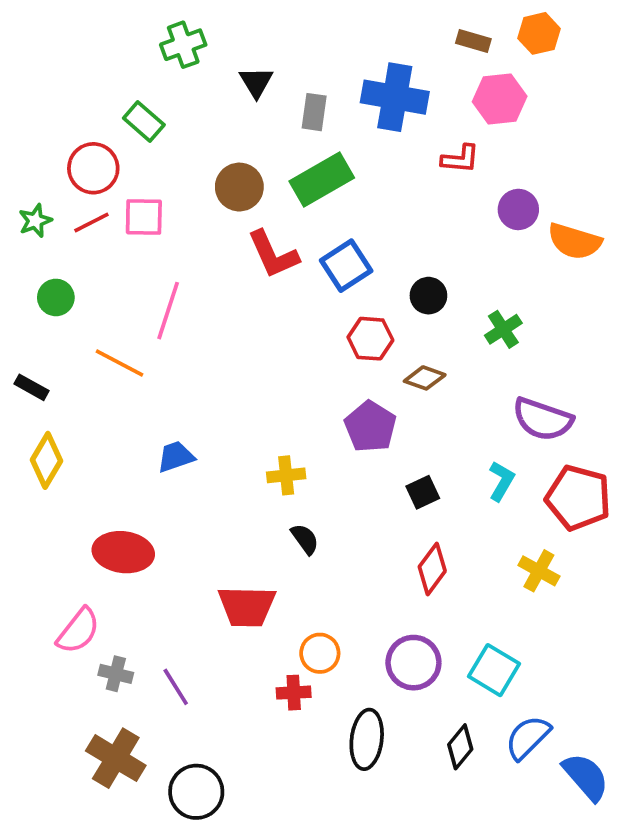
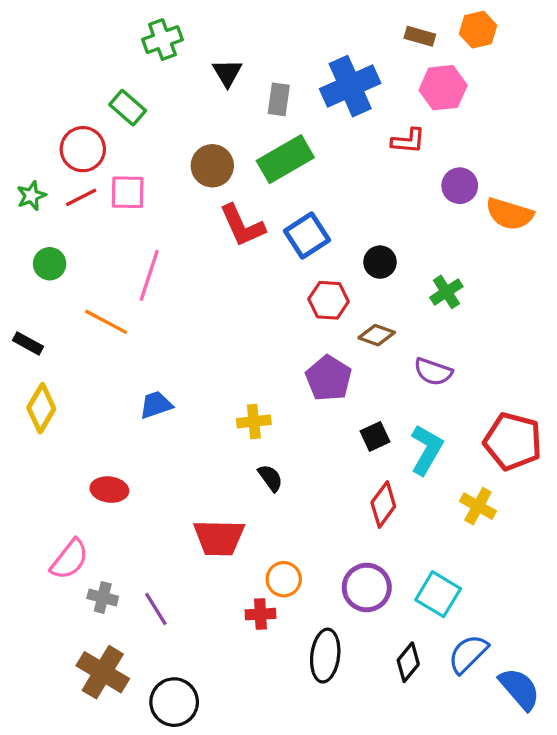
blue cross: (395, 97) -> (350, 86), turned -34
purple semicircle: (543, 419) -> (433, 372), moved, size x0.7
cyan L-shape: (501, 481) -> (426, 450), moved, size x1.4
red ellipse: (123, 552) -> (109, 490), size x0.7

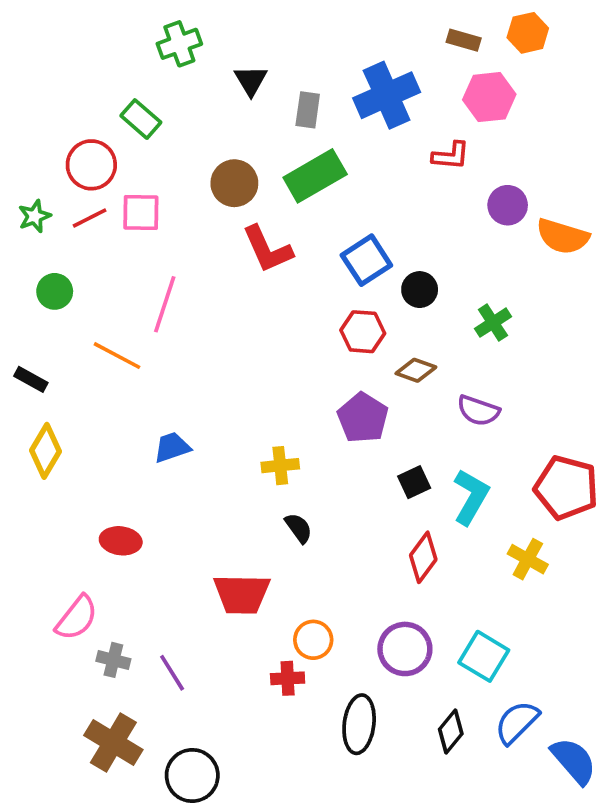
blue square: (307, 235) -> (366, 260), moved

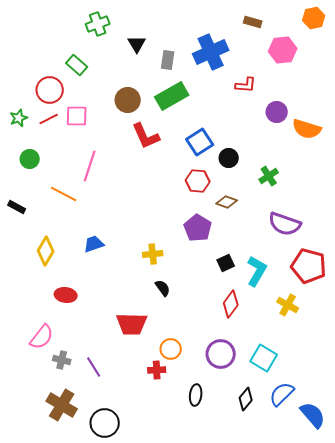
orange hexagon: (528, 33) -> (314, 18), moved
pink hexagon: (489, 97) -> (283, 50), moved
purple semicircle: (478, 411) -> (285, 224), moved, size x1.4
yellow diamond: (46, 451) -> (46, 251), moved
black ellipse: (359, 724) -> (196, 395), size x0.7

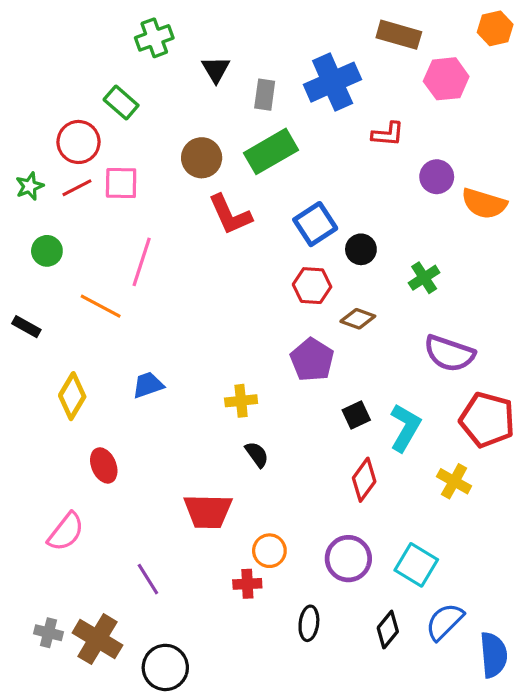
brown rectangle: (253, 22) -> (399, 35), size x1.5
red ellipse: (66, 295) -> (104, 465), turned 60
gray cross: (62, 360) -> (49, 633), moved
blue semicircle: (313, 415) -> (494, 655), turned 36

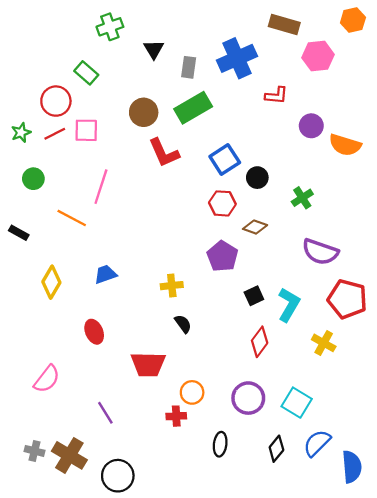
red ellipse: (104, 465) -> (94, 332), moved

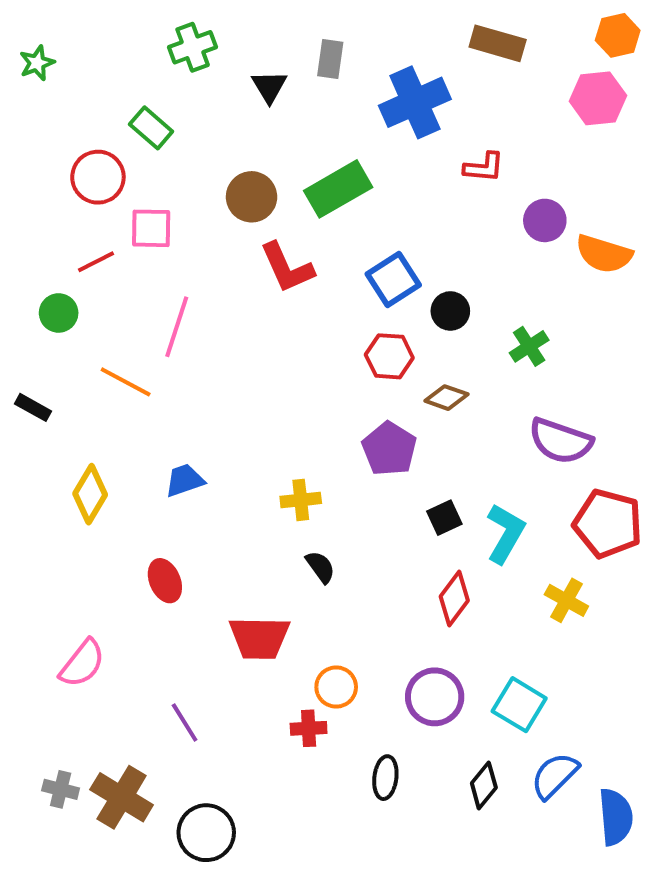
pink hexagon: (318, 56) -> (598, 98), moved
gray rectangle: (189, 67) -> (330, 59), moved
green star: (21, 133) -> (37, 63), moved
red line: (55, 134) -> (96, 262), moved

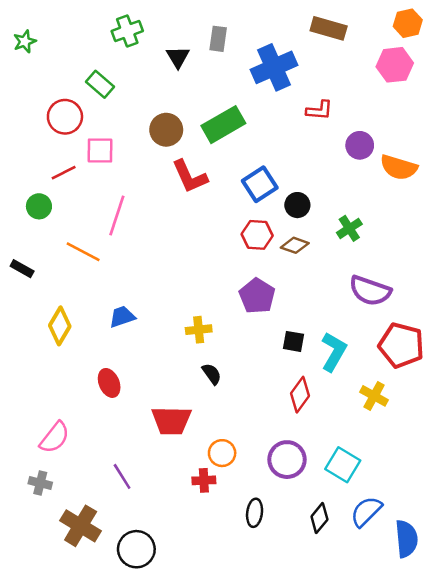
brown diamond: (446, 398) -> (295, 245), moved
black square: (444, 518) -> (293, 341), turned 35
gray cross: (61, 789) -> (40, 483), moved

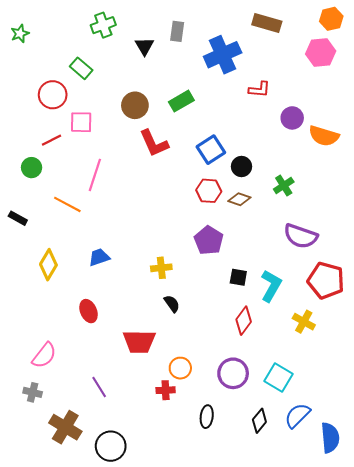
green rectangle: (223, 125) -> (181, 101), size x0.7

